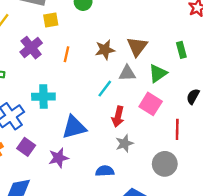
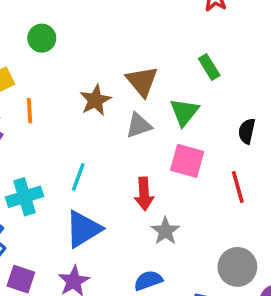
orange line: (67, 54) -> (30, 111), moved
cyan line: (105, 89) -> (78, 177), moved
gray circle: (165, 164) -> (237, 267), moved

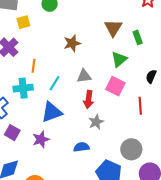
brown triangle: (142, 81) -> (113, 28), moved
orange line: (30, 111) -> (34, 66), moved
gray triangle: (139, 125) -> (84, 76), moved

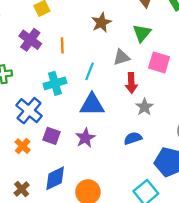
green triangle: (119, 59) -> (142, 33), moved
orange line: (34, 66) -> (62, 45), moved
blue triangle: (52, 112) -> (92, 105), turned 30

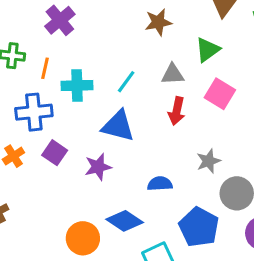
orange line: (62, 45) -> (45, 68), moved
gray star: (144, 107) -> (209, 161), moved
blue cross: (29, 111) -> (34, 112), turned 30
blue diamond: (55, 178) -> (125, 221), moved, turned 45

